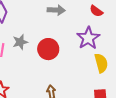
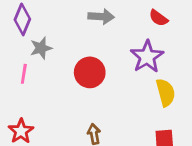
gray star: (20, 42) -> (41, 48), moved

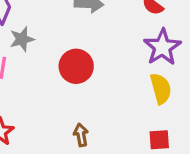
purple star: (147, 57) -> (162, 47), moved

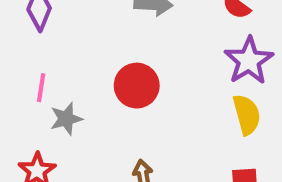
gray star: (22, 39) -> (66, 119), moved

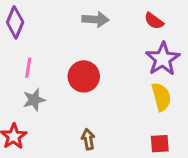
pink line: (41, 88) -> (28, 68), moved

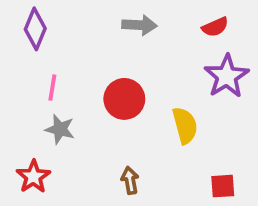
red semicircle: (154, 21) -> (215, 27), turned -60
yellow semicircle: (161, 97) -> (185, 125), moved
gray star: (34, 100) -> (60, 129), turned 30

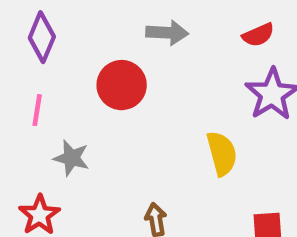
pink line: (52, 88) -> (37, 110), moved
red circle: (124, 99) -> (122, 85), moved

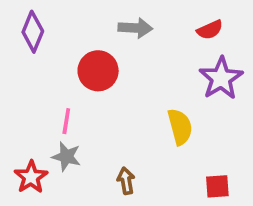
pink line: (37, 110) -> (66, 121), moved
gray star: (71, 158) -> (66, 157), moved

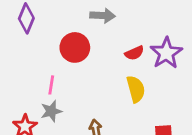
red semicircle: (210, 30) -> (134, 53), moved
gray star: (66, 157) -> (51, 111), turned -30

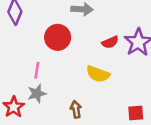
yellow semicircle: (136, 89) -> (98, 74), moved, turned 125

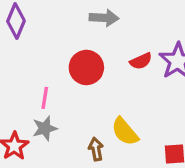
red circle: (58, 37) -> (86, 67), moved
yellow semicircle: (98, 74) -> (125, 132), moved, turned 30

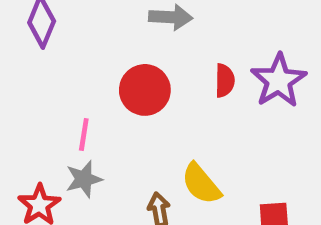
red semicircle: (141, 61) -> (225, 81), turned -65

